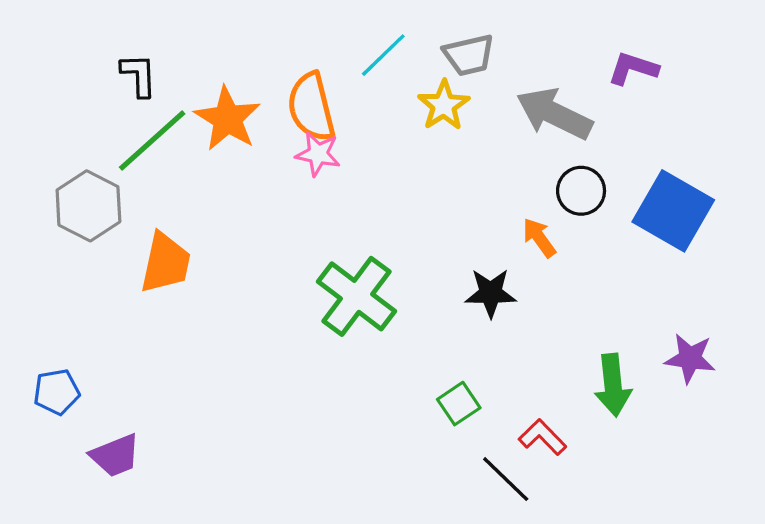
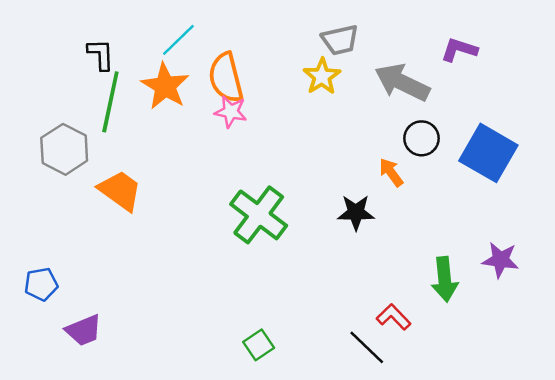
cyan line: (383, 55) -> (178, 40), moved
green line: (152, 141) -> (110, 102), turned -36
orange trapezoid: (165, 263) -> (120, 191), turned -66
green square: (459, 404) -> (259, 345), moved

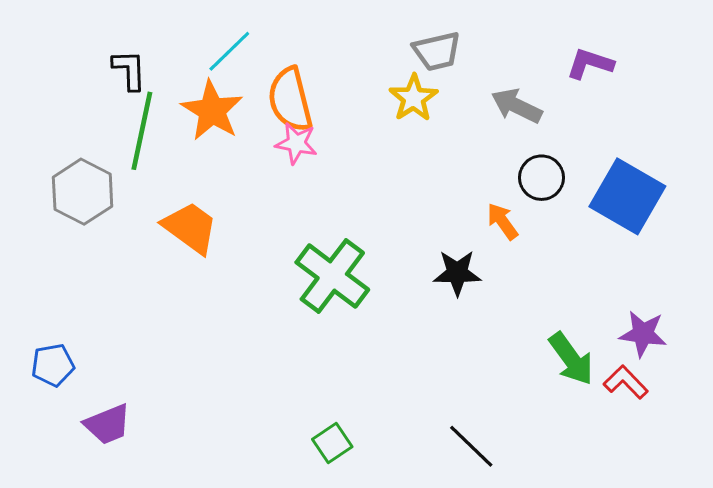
gray arrow: (402, 82) -> (517, 106), size x0.7
orange trapezoid: (120, 191) -> (190, 228), moved
green arrow: (445, 279) -> (571, 359), turned -30
red L-shape: (394, 317) -> (626, 382), moved

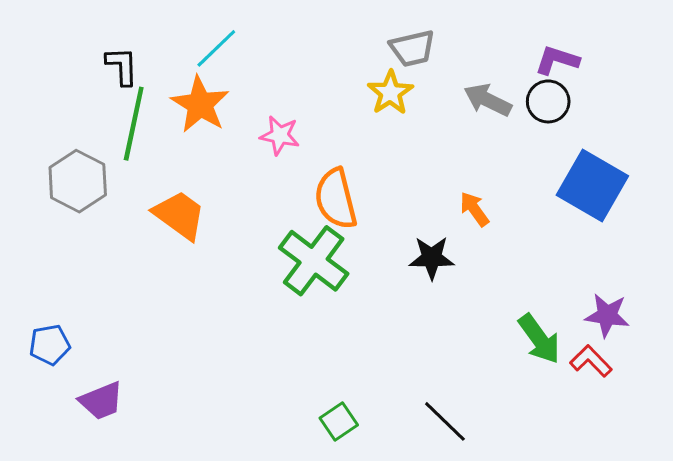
orange semicircle: (290, 100) -> (336, 199), moved
black circle: (542, 178) -> (548, 101), moved
green square: (332, 443) -> (339, 421), moved

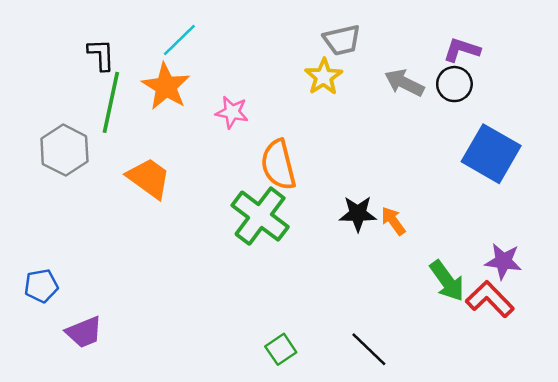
orange arrow: (474, 209) -> (393, 221), moved
red L-shape: (591, 361) -> (490, 299), size x1.4

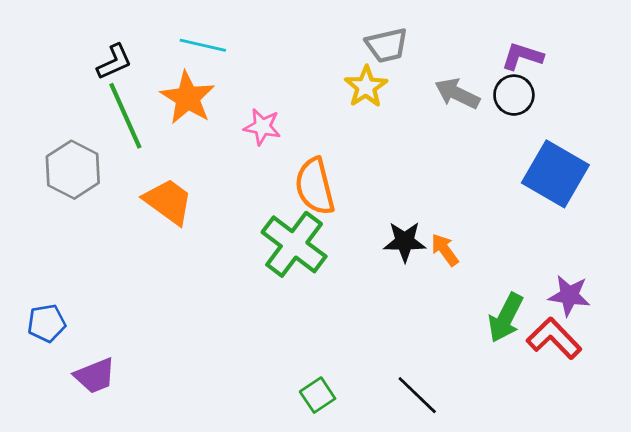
cyan line: (179, 40) -> (203, 45), turned 57
black L-shape: (101, 55) -> (114, 62), turned 68
green line: (111, 102) -> (125, 116), turned -36
green arrow: (447, 281) -> (506, 318), turned 63

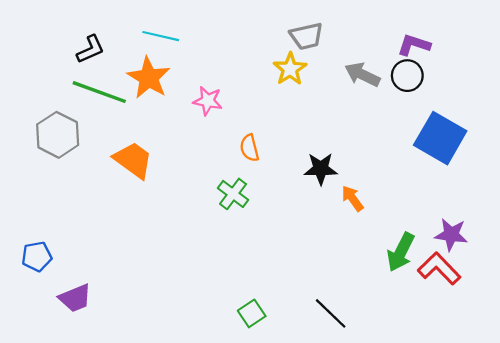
green line: (125, 116) -> (99, 92), turned -46
orange semicircle: (315, 186) -> (249, 148), size x0.6
black star: (405, 242) -> (321, 169), moved
green cross: (294, 244) -> (233, 194), size x0.6

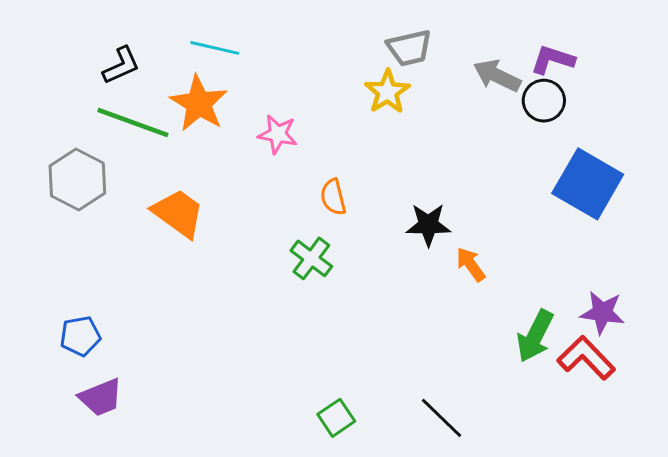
gray arrow: (362, 74) -> (497, 76), moved
blue pentagon: (37, 256) -> (80, 336), moved

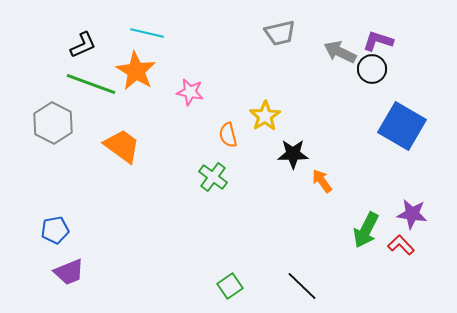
yellow star: (387, 92) -> (265, 116), moved
red L-shape: (586, 358) -> (401, 245), size x0.7

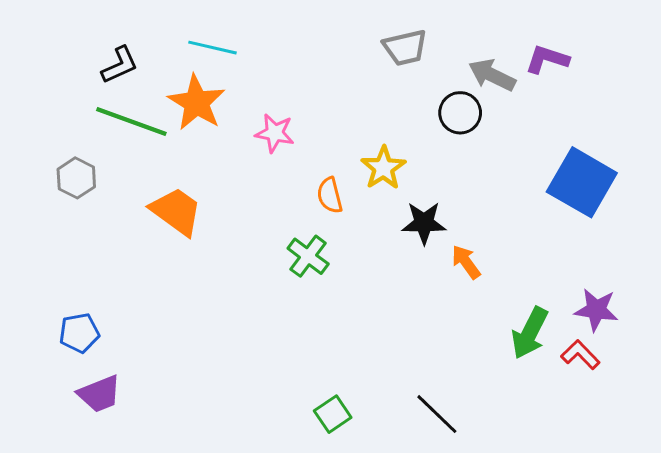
black circle: (372, 69) -> (460, 113), moved
gray hexagon: (53, 123) -> (76, 178), size x0.7

